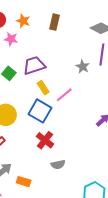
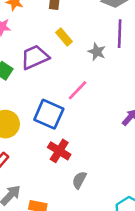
yellow rectangle: (43, 88) -> (64, 37), moved
gray semicircle: (58, 165) -> (79, 180), turned 136

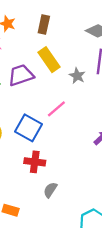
yellow rectangle: (64, 37) -> (49, 60), size x1.5
red cross: (59, 151) -> (35, 162), turned -30

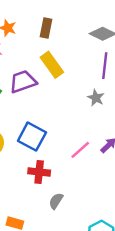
gray star: (77, 76) -> (96, 98), moved
pink line: (56, 109) -> (80, 150), moved

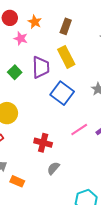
purple trapezoid: (23, 82) -> (41, 67), turned 100
blue square: (32, 137) -> (62, 93), moved

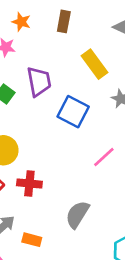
yellow rectangle: (66, 57) -> (94, 64), moved
red cross: (43, 143) -> (29, 183), moved
gray semicircle: (53, 168) -> (77, 214), size x1.5

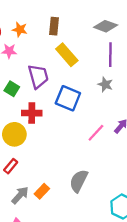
yellow rectangle: (94, 64) -> (67, 55), moved
red cross: (29, 183) -> (32, 113), moved
orange rectangle: (32, 240) -> (42, 191), moved, turned -56

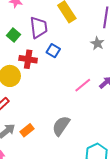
blue square: (68, 98) -> (53, 51), moved, size x0.6

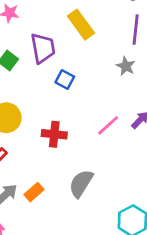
red cross: (28, 59) -> (54, 134), moved

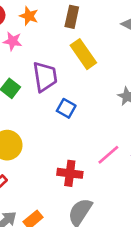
red cross: (54, 134) -> (70, 173), moved

